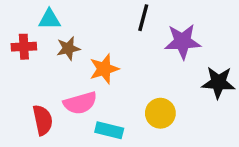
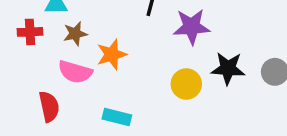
pink semicircle: (80, 103) -> (75, 72), moved, turned 32
yellow circle: (160, 113) -> (186, 84), moved

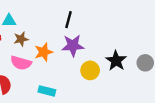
purple star: (192, 27) -> (73, 46), moved
black star: (228, 68) -> (116, 61), turned 30

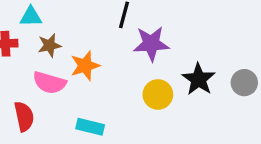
purple star: (73, 46) -> (151, 44), moved

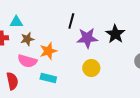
black star: (199, 79) -> (115, 34), moved
cyan rectangle: (90, 127) -> (48, 78), moved

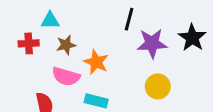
orange star: (48, 51) -> (96, 62), turned -30

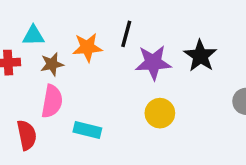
orange star: (96, 62) -> (87, 47), moved, turned -30
pink semicircle: (66, 76) -> (52, 101), turned -96

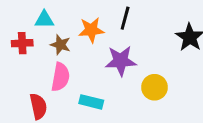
purple star: (153, 63) -> (121, 61), moved
brown star: (52, 64) -> (60, 45), turned 30

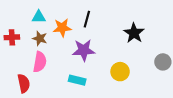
cyan triangle: (44, 20) -> (39, 17), moved
yellow circle: (154, 87) -> (120, 72), moved
cyan rectangle: (91, 102) -> (77, 80), moved

